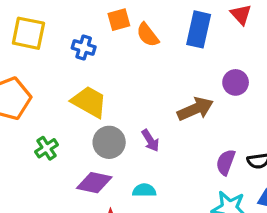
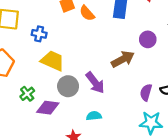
blue cross: (84, 47) -> (39, 34), moved
purple arrow: (150, 141) -> (95, 83), size x1.5
purple diamond: (94, 183) -> (48, 108), moved

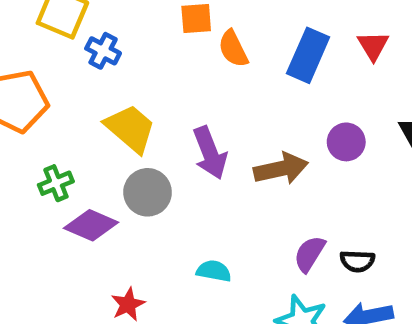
blue cross: (39, 34) -> (103, 51), moved
purple arrow: (95, 83) -> (210, 153), moved
cyan semicircle: (94, 116) -> (214, 271), moved

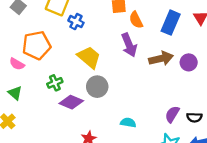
purple arrow: (210, 153) -> (129, 45), moved
brown arrow: (281, 169) -> (161, 58), moved

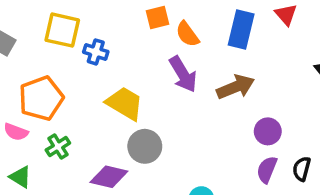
purple circle: (189, 62) -> (268, 131), moved
green cross: (55, 83) -> (58, 147), moved
black semicircle: (194, 117) -> (302, 169), turned 112

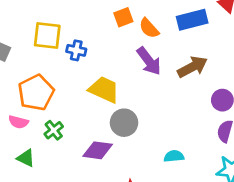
blue rectangle: (241, 29) -> (192, 20), turned 68

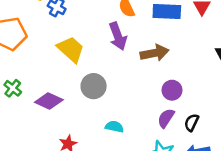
gray circle: (124, 123) -> (94, 86), moved
green cross: (54, 130) -> (13, 88), moved, turned -30

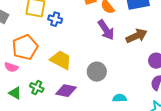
yellow trapezoid: (71, 49) -> (61, 60), moved

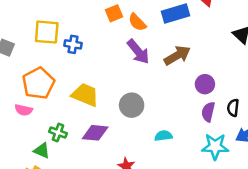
green triangle: (15, 93) -> (42, 151), moved

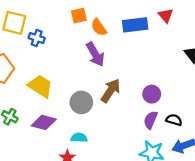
brown arrow: (177, 55) -> (111, 91), moved, turned -35
black semicircle: (233, 108) -> (174, 120), turned 91
cyan semicircle: (163, 136) -> (79, 138), moved

